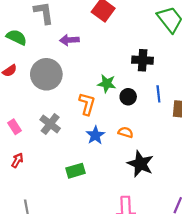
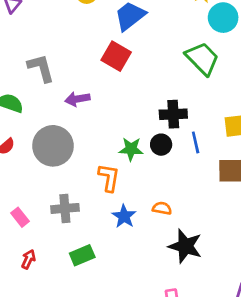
blue line: (158, 94) -> (196, 142), moved
black circle: (128, 97) -> (161, 145), moved
gray cross: (50, 124) -> (65, 208), turned -36
green rectangle: (76, 171) -> (82, 255), moved

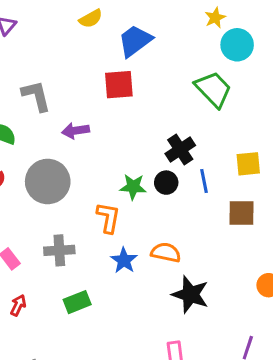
red square: (116, 56) -> (119, 85), turned -36
black cross: (173, 114) -> (180, 150), turned -32
orange semicircle: (162, 208) -> (166, 252), size x1.4

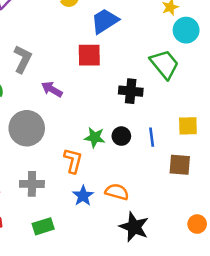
gray L-shape: (36, 96) -> (23, 59), turned 36
purple arrow: (75, 131) -> (52, 89), turned 35
black cross: (180, 150) -> (131, 91), moved, turned 35

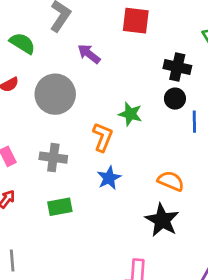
black circle: (121, 136) -> (175, 99), moved
orange semicircle: (117, 192) -> (171, 181), moved

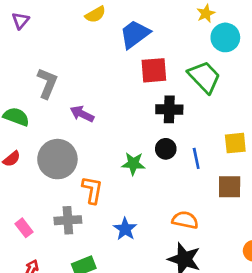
red square: (136, 21) -> (154, 70), moved
black circle: (175, 99) -> (166, 149), moved
orange L-shape: (103, 137) -> (92, 190), moved

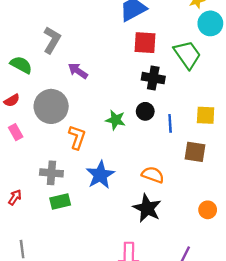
gray cross: (68, 220) -> (51, 173), moved
pink rectangle: (24, 228) -> (16, 132), moved
blue star: (125, 229) -> (100, 175), size x1.4

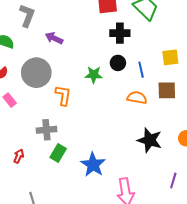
blue star: (100, 175) -> (93, 165), moved
orange semicircle: (153, 175) -> (137, 98), moved
green rectangle: (60, 201) -> (58, 153), turned -36
black star: (147, 208) -> (150, 140), moved

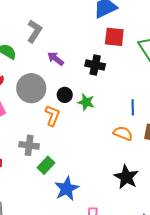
black cross: (120, 33) -> (95, 65), moved
black circle: (118, 63) -> (65, 95), moved
green rectangle: (58, 153) -> (46, 165), moved

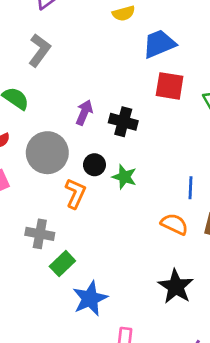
gray L-shape: (34, 31) -> (40, 50), moved
purple arrow: (56, 59) -> (84, 112), turned 72
black cross: (95, 65) -> (123, 122), moved

